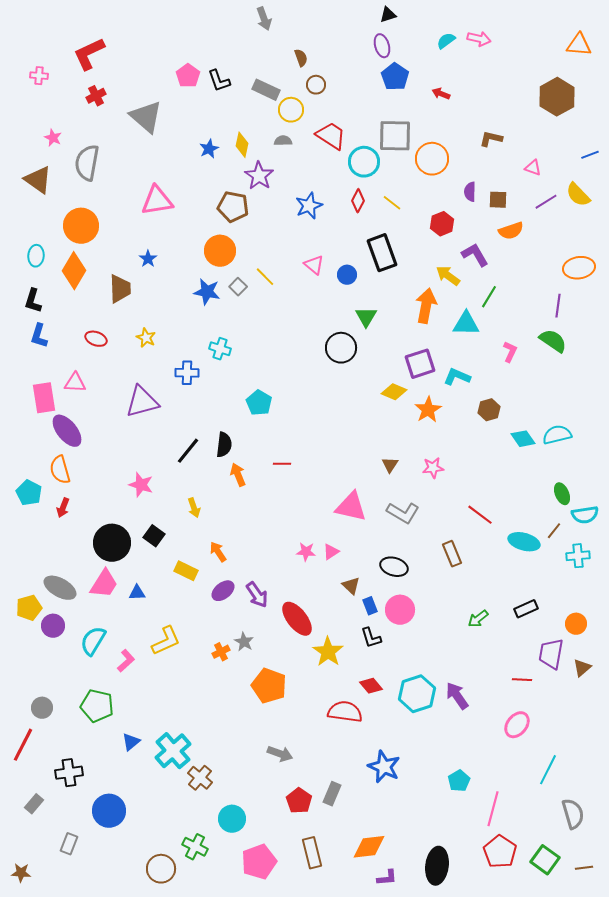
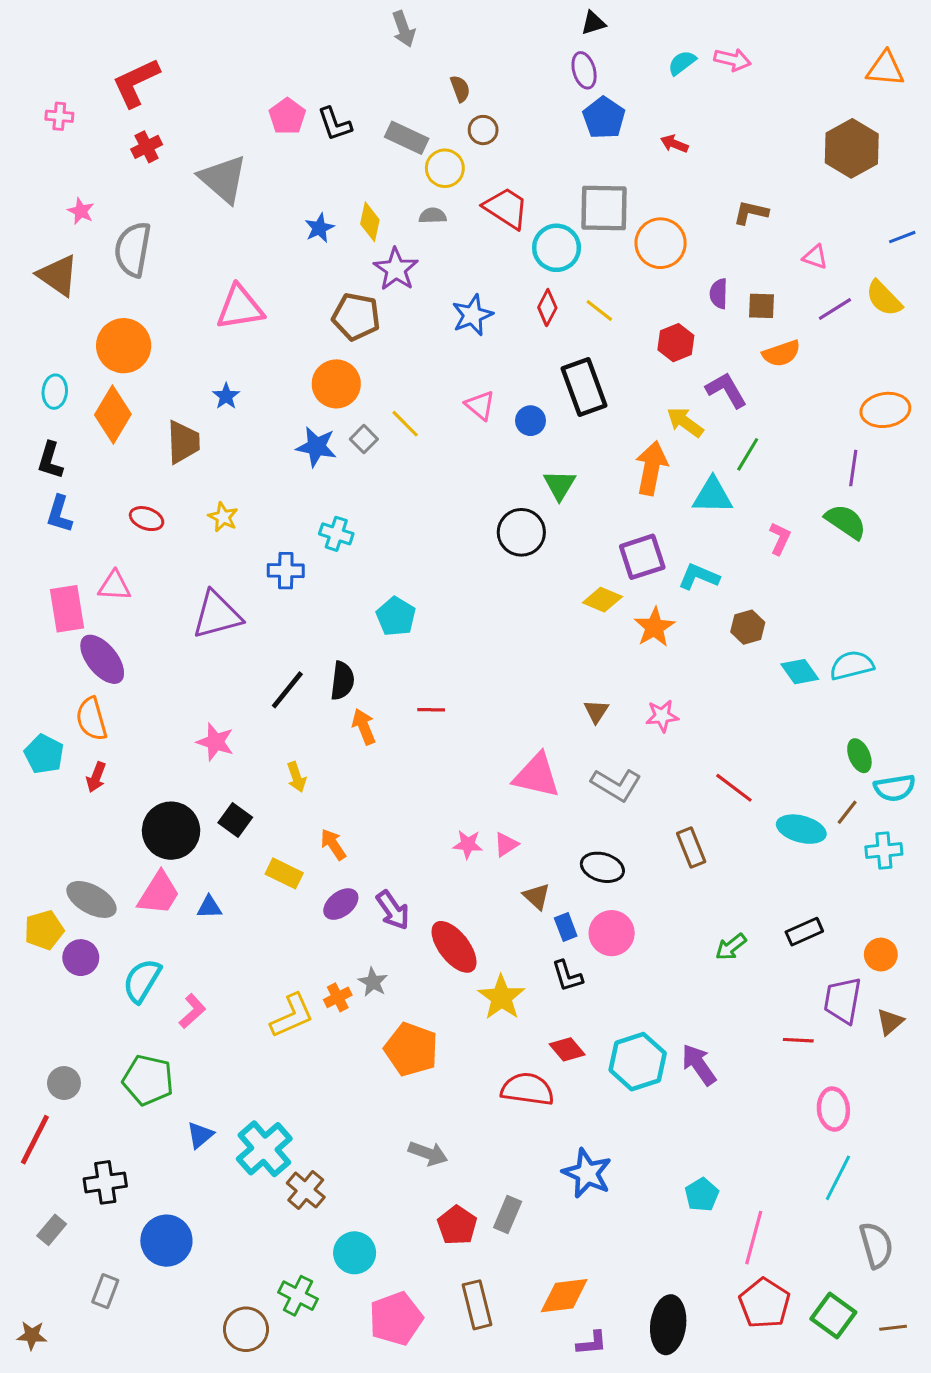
yellow L-shape: (166, 641) -> (292, 1016), moved
pink ellipse: (517, 725) -> (833, 1109), moved, turned -44

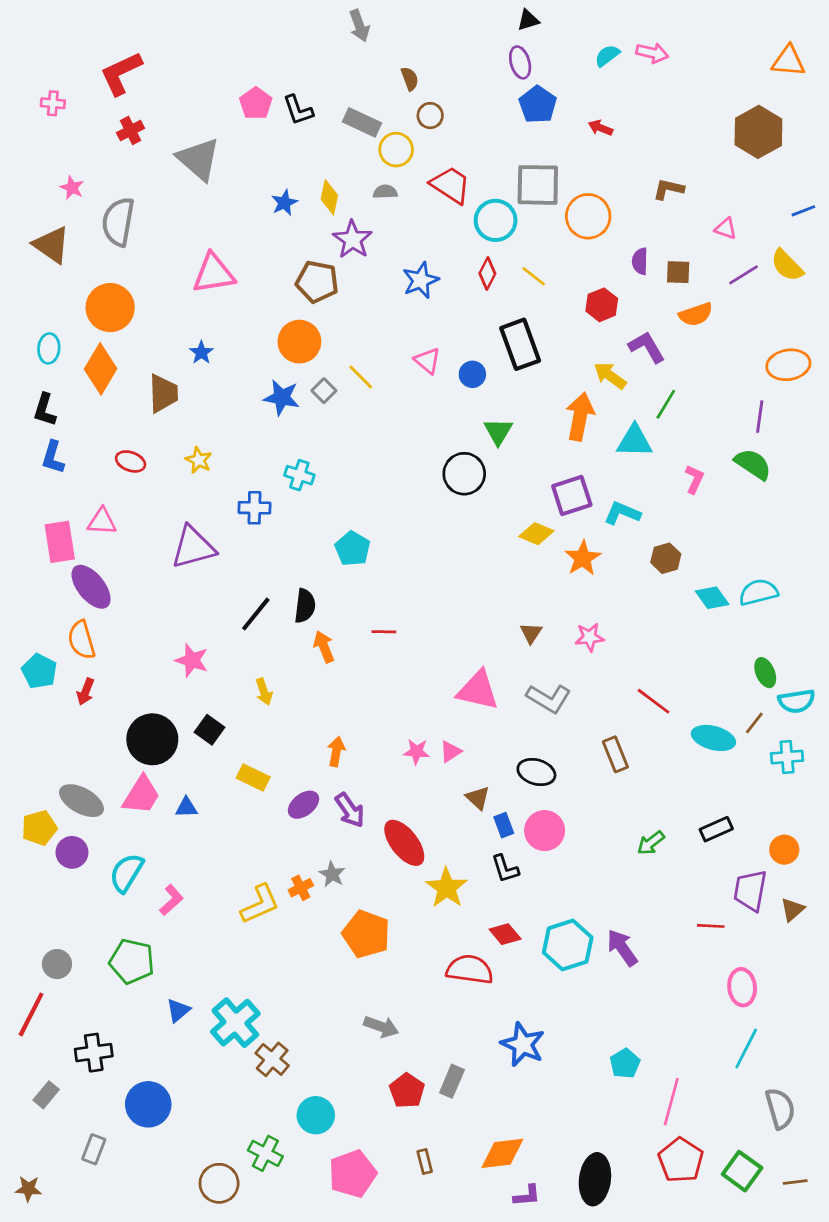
orange arrow: (333, 844) -> (336, 752), moved, turned 44
brown rectangle: (477, 1305) -> (425, 1162), size x0.6

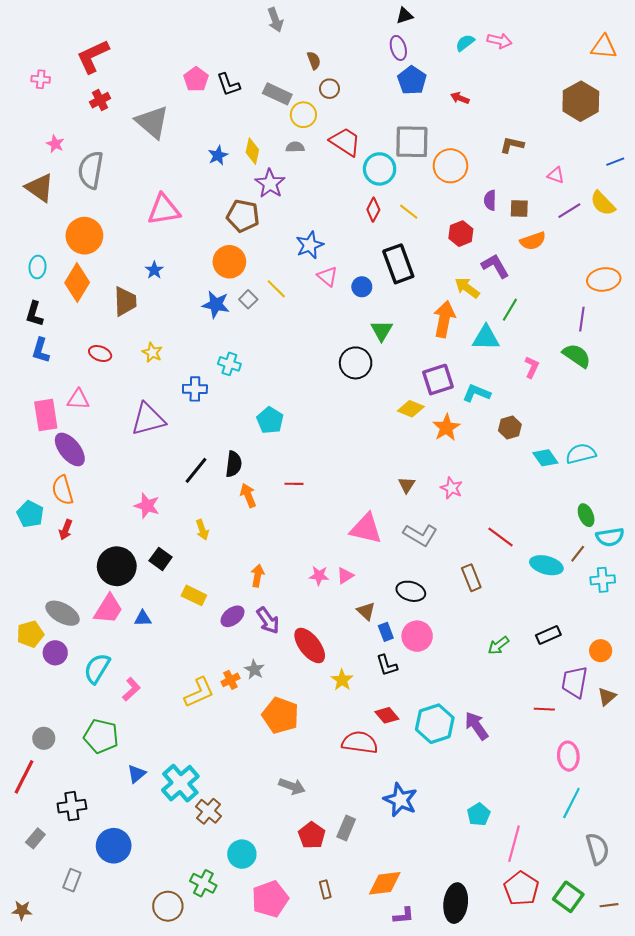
blue star: (421, 280) -> (310, 245), moved
pink star: (590, 637) -> (451, 488), turned 30
yellow star: (447, 888) -> (342, 680), size x0.7

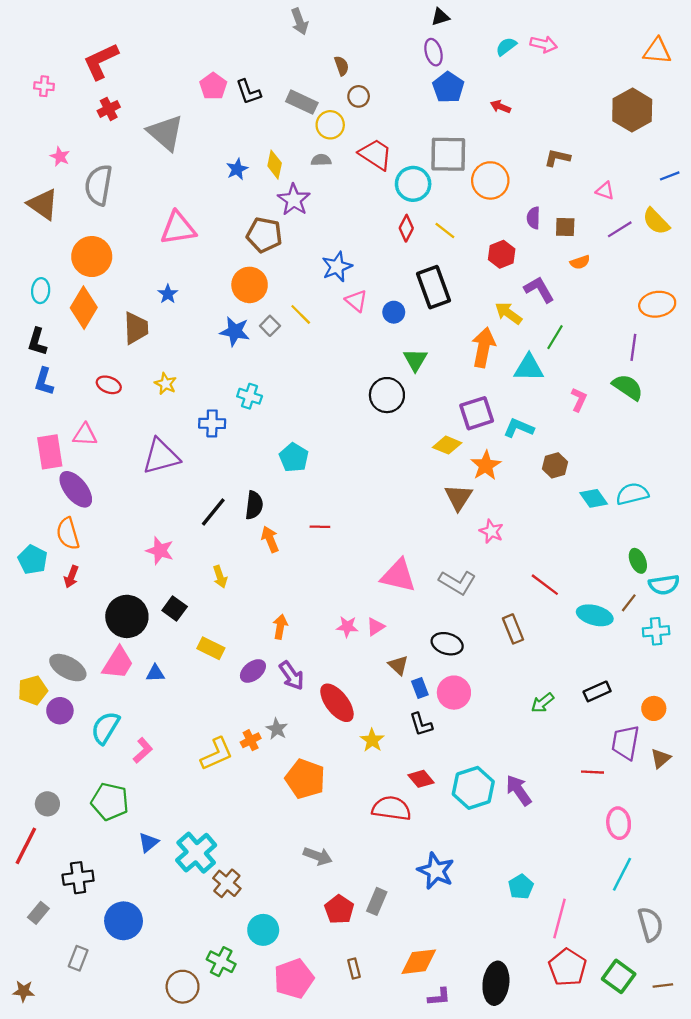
orange semicircle: (533, 241) -> (580, 262), size x0.7
brown triangle: (407, 485) -> (458, 497), moved, size x1.5

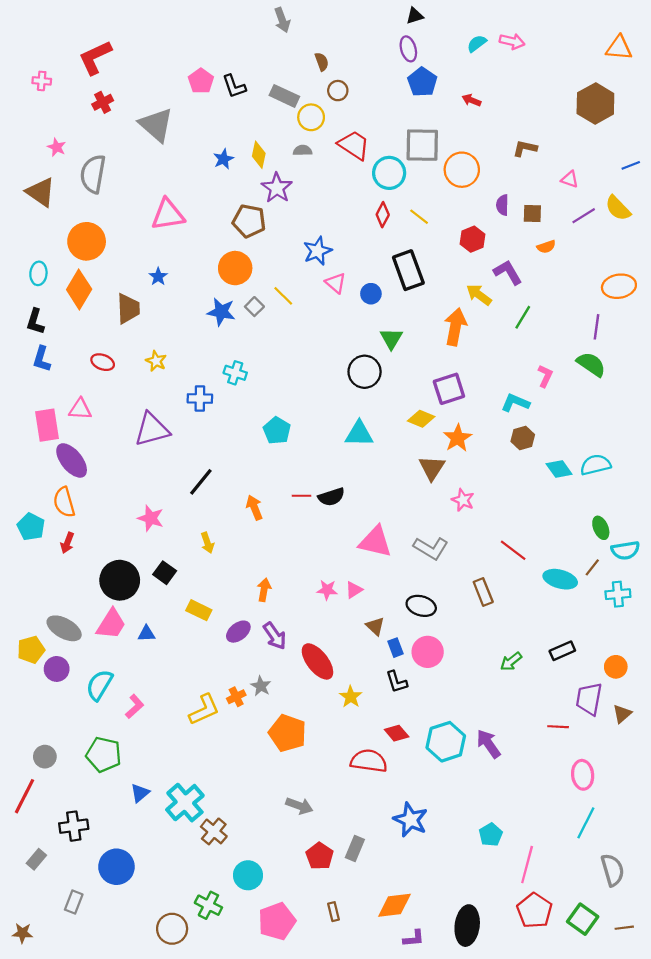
cyan triangle: (529, 368) -> (359, 434), moved
cyan L-shape: (519, 428) -> (515, 403), moved
black semicircle: (254, 505) -> (331, 497), moved, turned 65

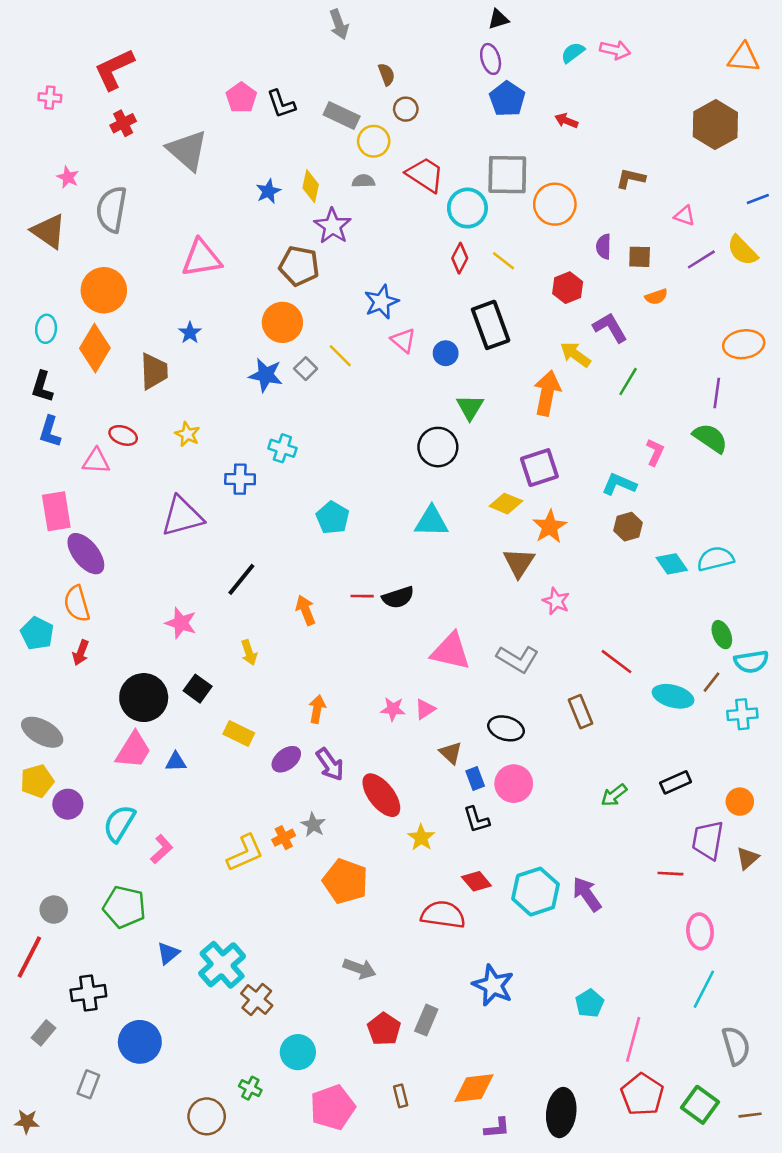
pink triangle: (80, 409) -> (96, 461), moved
gray ellipse: (64, 628) -> (42, 732), moved
green cross: (208, 905) -> (250, 1088), size x0.7

